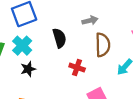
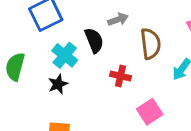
gray arrow: (90, 21) -> (118, 19), moved
cyan cross: (22, 46) -> (65, 55), moved

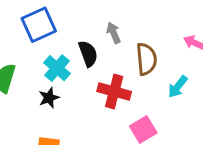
gray arrow: (118, 19) -> (114, 33), turned -96
red cross: (120, 76) -> (114, 92), size x1.5

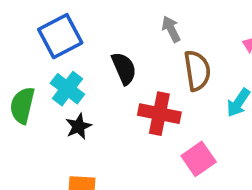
gray arrow: (114, 33) -> (171, 29), moved
cyan cross: (57, 68) -> (67, 89), moved

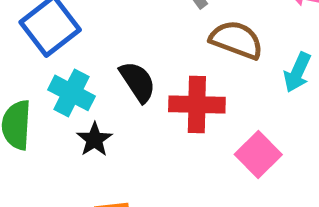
black semicircle: (124, 68) -> (138, 82), moved
brown semicircle: (197, 71) -> (236, 40), turned -51

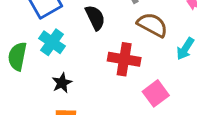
black semicircle: (138, 82) -> (95, 18), moved
black star: (94, 139) -> (62, 83), moved

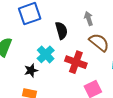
cyan cross: (52, 42) -> (46, 54), moved

